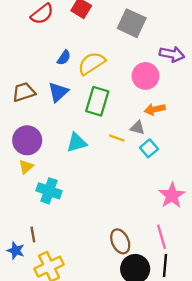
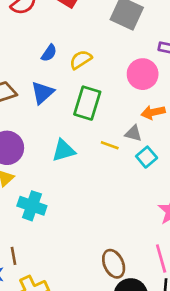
yellow semicircle: (91, 63) -> (81, 60), size x0.7

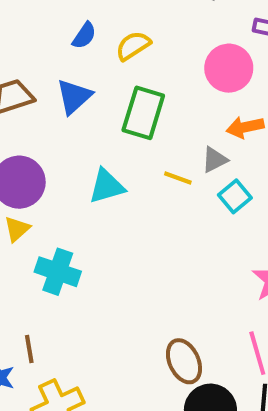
gray triangle: (133, 133) -> (215, 160), turned -42

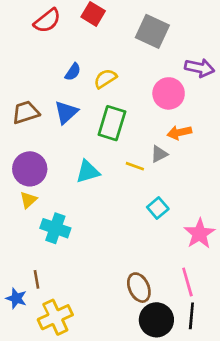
cyan square: (235, 196) -> (158, 208), moved

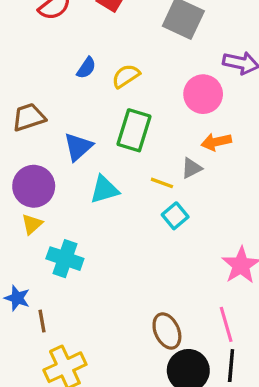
blue triangle: (66, 112) -> (78, 147), moved
cyan square: (158, 208) -> (175, 216), moved
blue star: (16, 298) -> (17, 298), moved

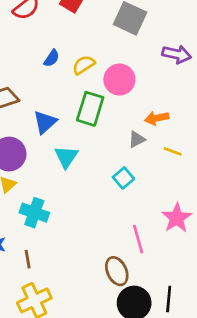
pink circle: (203, 94) -> (119, 80), moved
yellow line: (162, 183) -> (173, 151), moved
cyan triangle: (104, 190) -> (66, 157), turned -40
brown line: (42, 321) -> (28, 259), moved
pink line: (226, 324) -> (138, 239), moved

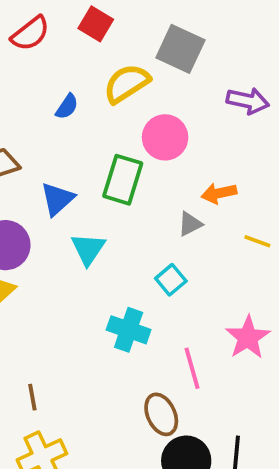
yellow semicircle: (84, 65) -> (127, 84), moved, size x1.4
yellow line: (173, 151) -> (257, 241), moved
cyan cross: (34, 213) -> (129, 330), moved

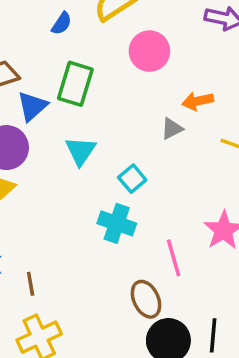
green rectangle: (123, 180) -> (75, 84), moved
blue triangle: (57, 199) -> (32, 106), moved
cyan square: (171, 280) -> (132, 179), moved

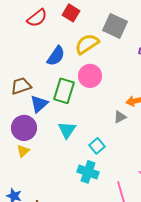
blue semicircle: (62, 23) -> (56, 56), size x1.5
pink circle: (149, 51) -> (90, 76), moved

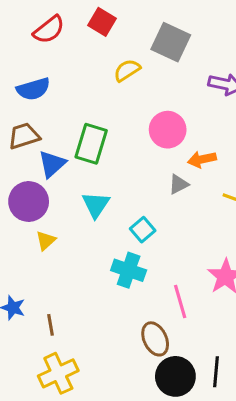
yellow semicircle: (87, 44) -> (127, 70), size x0.7
blue semicircle: (56, 56) -> (33, 89), moved, turned 40
pink circle: (90, 76) -> (168, 130), moved
yellow triangle: (23, 151) -> (46, 241), moved

